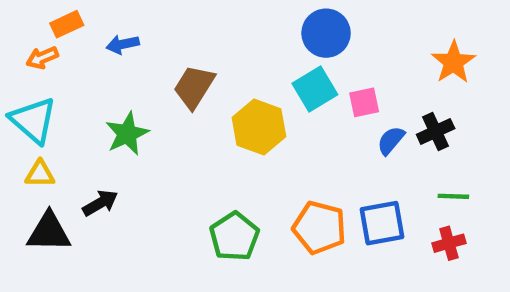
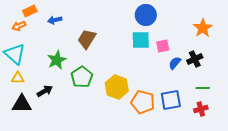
cyan square: (315, 89) -> (141, 40), turned 30
yellow hexagon: (259, 127) -> (117, 87), moved
green pentagon: (234, 237) -> (82, 77), moved

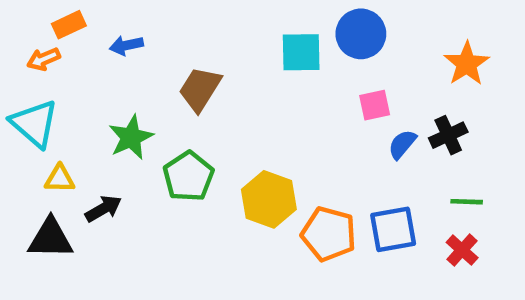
blue circle: (146, 15) -> (361, 34), moved
cyan square: (141, 40) -> (301, 52), moved
yellow triangle: (18, 78) -> (60, 179), moved
red cross: (201, 109) -> (462, 250), turned -32

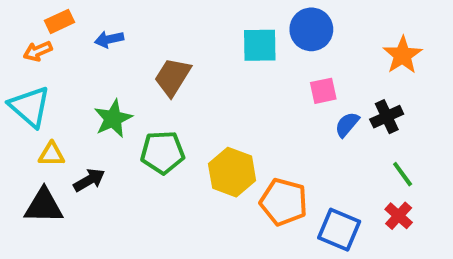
green pentagon: (188, 176) -> (163, 152), turned 30
green line: (467, 202) -> (403, 174), turned 52
blue square: (393, 229) -> (339, 230), moved, turned 33

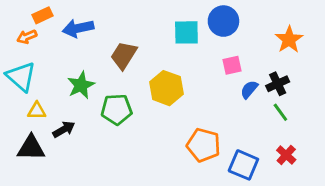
blue arrow: (109, 39) -> (78, 28), size x1.5
yellow hexagon: (232, 172) -> (166, 88), moved
green line: (403, 174) -> (280, 112), moved

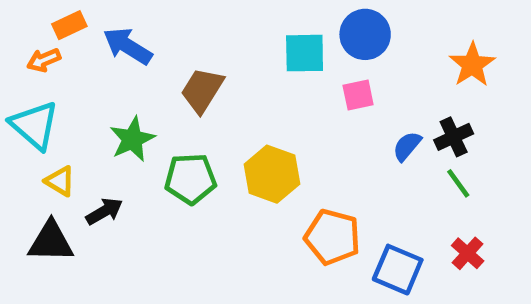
blue arrow: (78, 28) -> (128, 46), turned 44
pink square: (232, 65) -> (358, 95), moved
yellow hexagon: (166, 88) -> (272, 174), moved
yellow triangle: (37, 111) -> (60, 181), turned 30

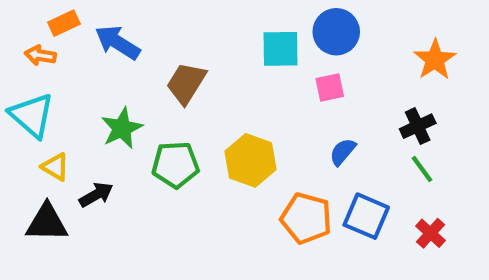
orange arrow: (44, 60) -> (40, 55), turned 32
blue semicircle: (407, 146) -> (343, 152), moved
blue square: (398, 270) -> (366, 216), moved

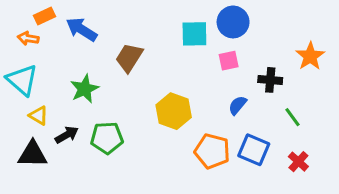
orange star: (435, 60) -> (310, 56), moved
black cross: (418, 126) -> (270, 80), moved, turned 30
green pentagon: (175, 165) -> (107, 138), moved

